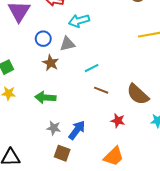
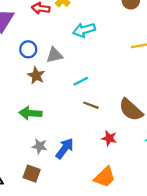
cyan arrow: (79, 21) -> (84, 30), moved
brown square: (62, 153) -> (32, 174), moved

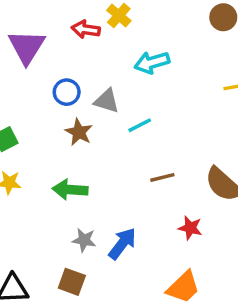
gray triangle: (54, 55) -> (107, 101), turned 30
cyan line: (81, 81) -> (140, 125), moved
brown line: (91, 105) -> (162, 177), turned -35

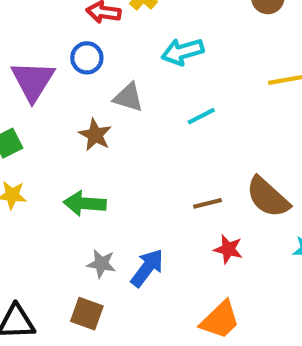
purple triangle: (27, 47) -> (33, 81), moved
blue circle: (67, 92) -> (87, 58), moved
cyan line: (140, 125) -> (201, 116), moved
brown line: (162, 177) -> (207, 203), moved

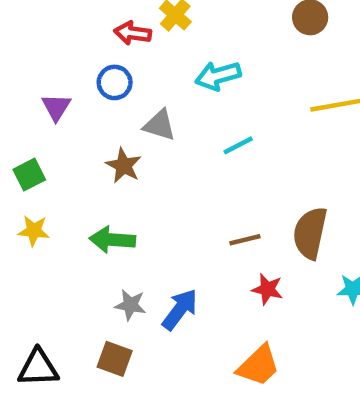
purple triangle: (33, 81) -> (56, 107), size x0.6
brown semicircle: (268, 197) -> (310, 233), turned 60

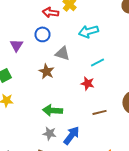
green arrow: (112, 240) -> (52, 110), moved
brown line: (245, 240) -> (100, 112), moved
red star: (267, 289) -> (88, 83), moved

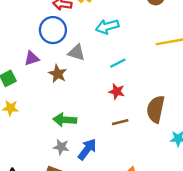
blue circle: (42, 34) -> (53, 30), size x1.5
purple triangle: (16, 45) -> (32, 58), moved, turned 40
red star: (88, 83) -> (117, 91), moved

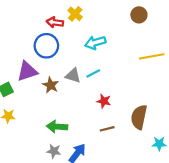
gray triangle: (77, 52) -> (73, 76), moved
purple triangle: (32, 58) -> (27, 71), size x1.5
cyan line: (118, 63) -> (93, 73), moved

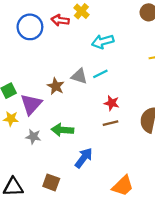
blue circle: (46, 46) -> (30, 27), moved
purple triangle: (27, 71) -> (31, 104), moved, turned -30
brown line: (107, 129) -> (111, 123), moved
gray star: (54, 151) -> (33, 137), moved

